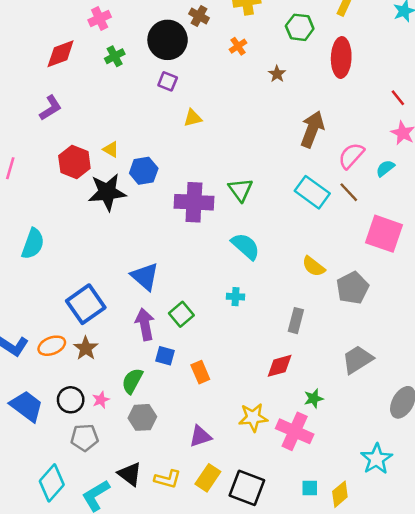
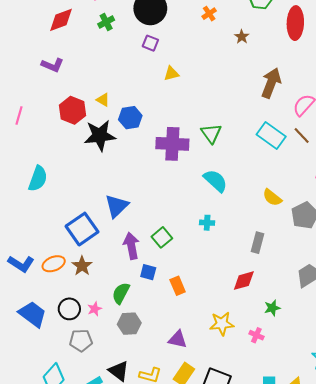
purple L-shape: (51, 108) -> (53, 65), turned 55
blue triangle: (145, 276) -> (117, 206), moved, turned 35
pink cross: (295, 431) -> (256, 335), size x0.5
purple triangle: (200, 436) -> (178, 339), turned 30

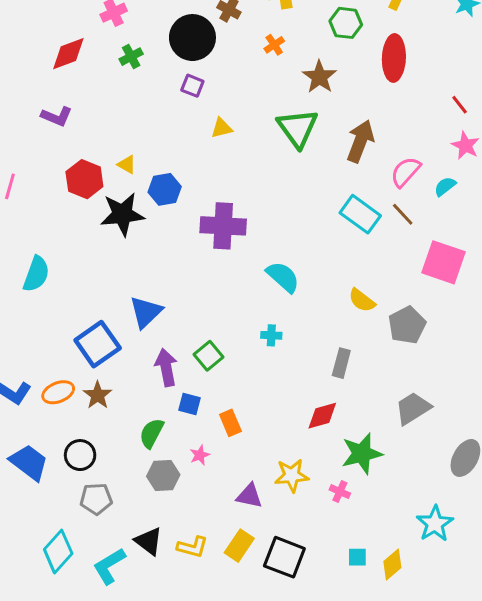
brown star: (242, 37) -> (319, 77), size x1.6
green triangle: (211, 133) -> (298, 128), moved, size x1.4
green star: (272, 308) -> (362, 454), size x1.8
pink star: (95, 309) -> (200, 455), moved
purple triangle: (178, 339) -> (249, 496), moved

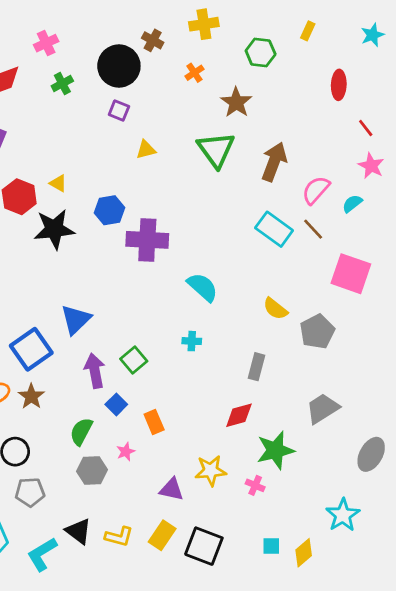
red ellipse: (394, 58) -> (339, 85), moved, size x0.7
blue hexagon: (165, 189) -> (110, 210), moved
blue square: (190, 404) -> (116, 404), turned 30

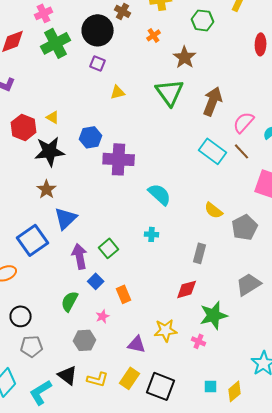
green cross: (62, 84) -> (56, 43), size x1.8
brown star: (31, 396) -> (47, 189), moved
gray hexagon: (92, 471) -> (85, 340), moved

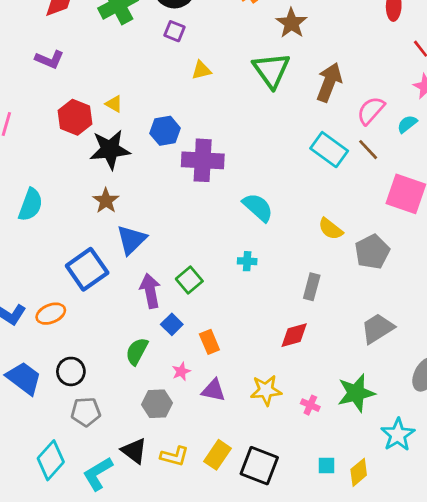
green star: (214, 315) -> (356, 393), moved
purple triangle: (137, 344) -> (213, 390), moved

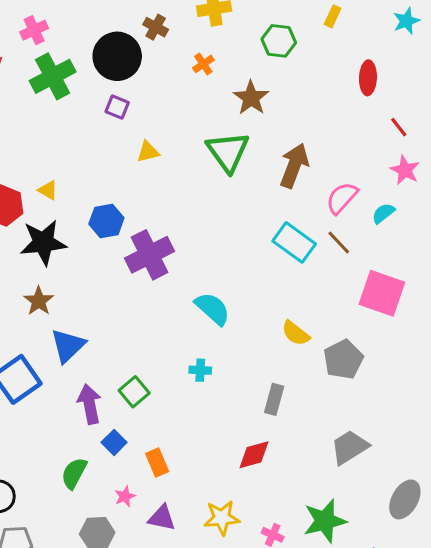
purple cross: (203, 160) -> (149, 255), turned -30

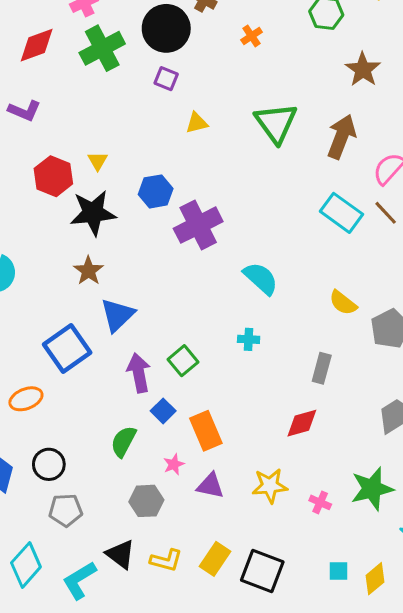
brown star: (251, 98) -> (363, 70), moved
yellow triangle: (48, 190) -> (98, 161), turned 30
orange rectangle: (157, 462) -> (206, 431), size x1.4

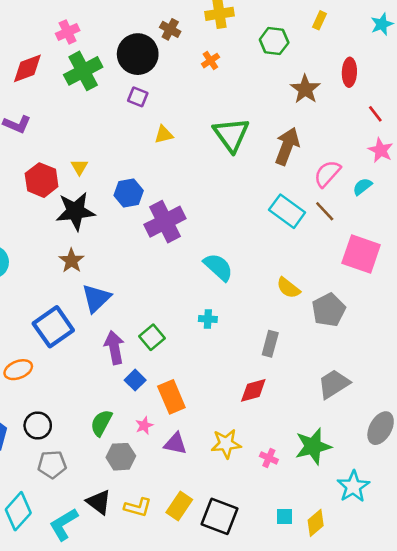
green semicircle: (124, 441) -> (101, 423), moved

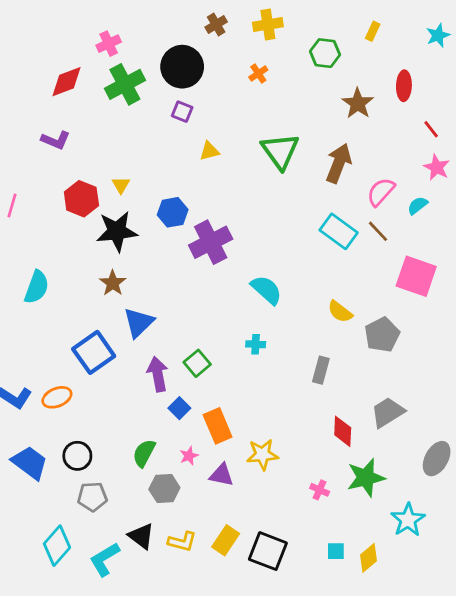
brown cross: (170, 29) -> (216, 24), moved, turned 30
red diamond: (253, 390) -> (343, 431), moved, turned -72
yellow star: (226, 444) -> (262, 454), moved

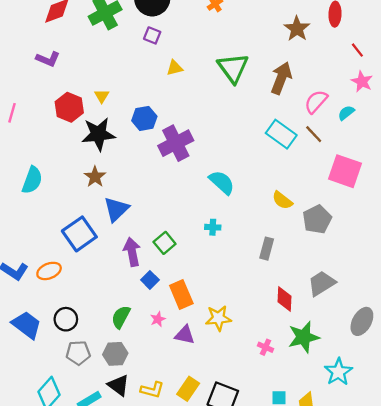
gray hexagon: (164, 488) -> (115, 354), moved

